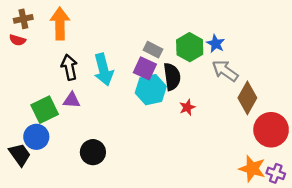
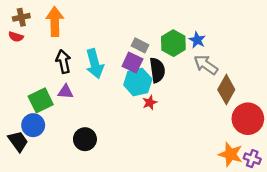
red star: (187, 107) -> (150, 102), moved

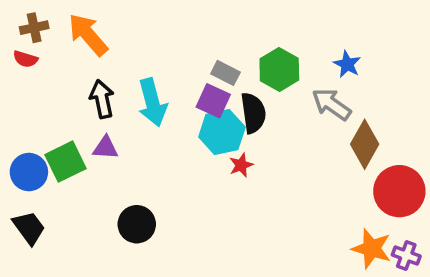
orange arrow: (55, 22) -> (88, 35), turned -40
blue star: (197, 40) -> (347, 64), moved
blue circle: (33, 125) -> (29, 172), moved

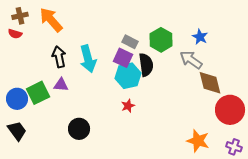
brown diamond: (365, 144) -> (210, 83), turned -44
red star: (241, 165) -> (128, 106), moved
orange star: (372, 249) -> (198, 141), moved

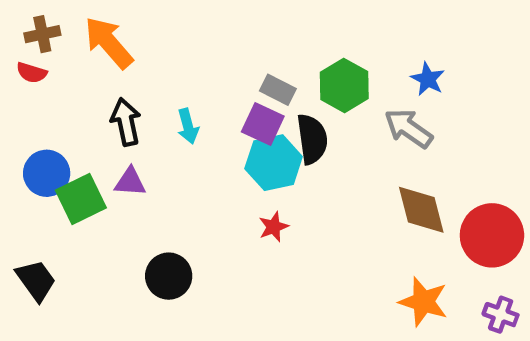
cyan arrow: (88, 59) -> (188, 126), size x0.6
brown diamond: (210, 83) -> (421, 210), moved
blue circle: (17, 99) -> (47, 173), moved

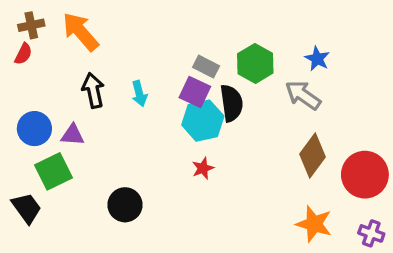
red semicircle: (32, 73) -> (23, 54), turned -80
purple triangle: (130, 182) -> (73, 135), moved
green square: (81, 199) -> (53, 171), moved
brown diamond: (421, 210) -> (312, 156), turned 51

